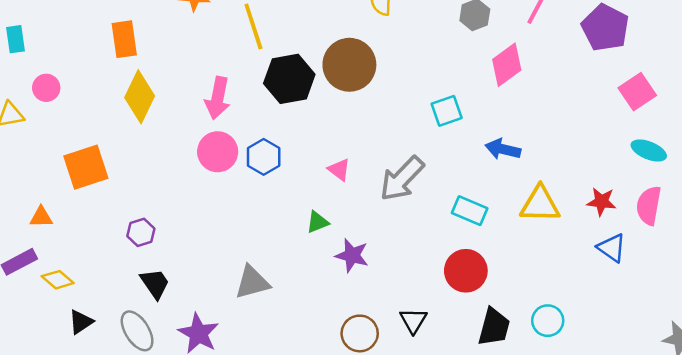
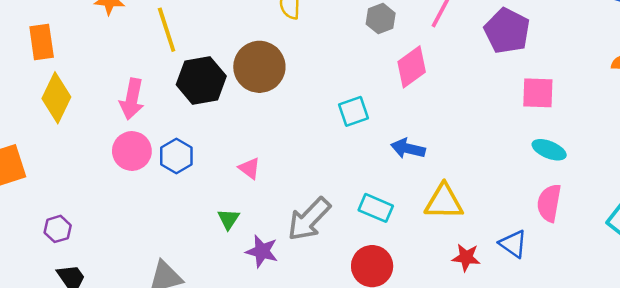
pink square: (637, 92) -> (538, 93), turned 36
gray arrow: (402, 179) -> (309, 219), moved
red star: (601, 202) -> (466, 257), moved
green triangle: (317, 222) -> (228, 219), turned -35

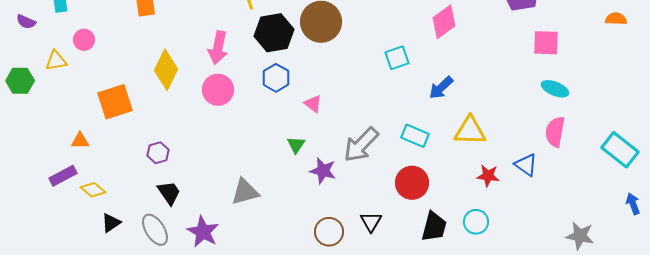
yellow diamond: (56, 98) -> (166, 70), moved
blue arrow: (408, 149) -> (441, 88), turned -56
blue hexagon: (176, 156) -> (276, 78), moved

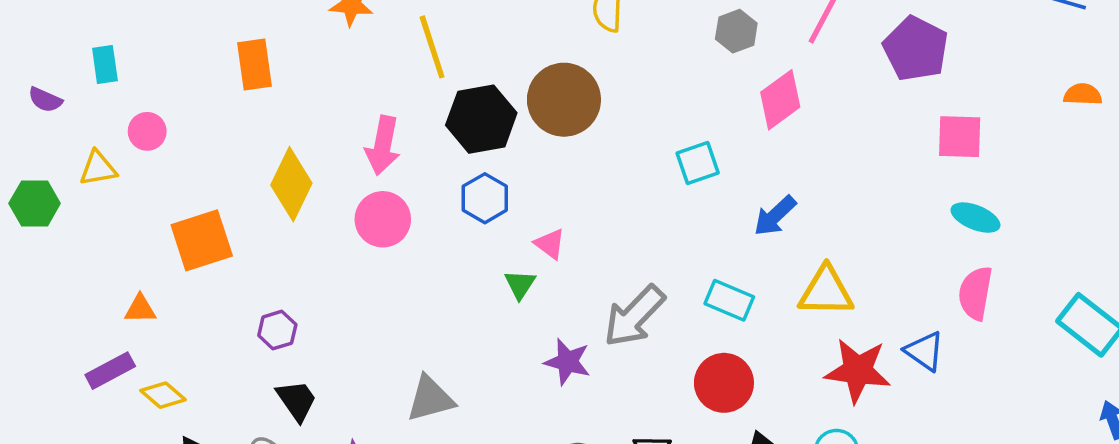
green triangle: (296, 145) -> (520, 284), moved
red star: (488, 176) -> (858, 371), size x1.6

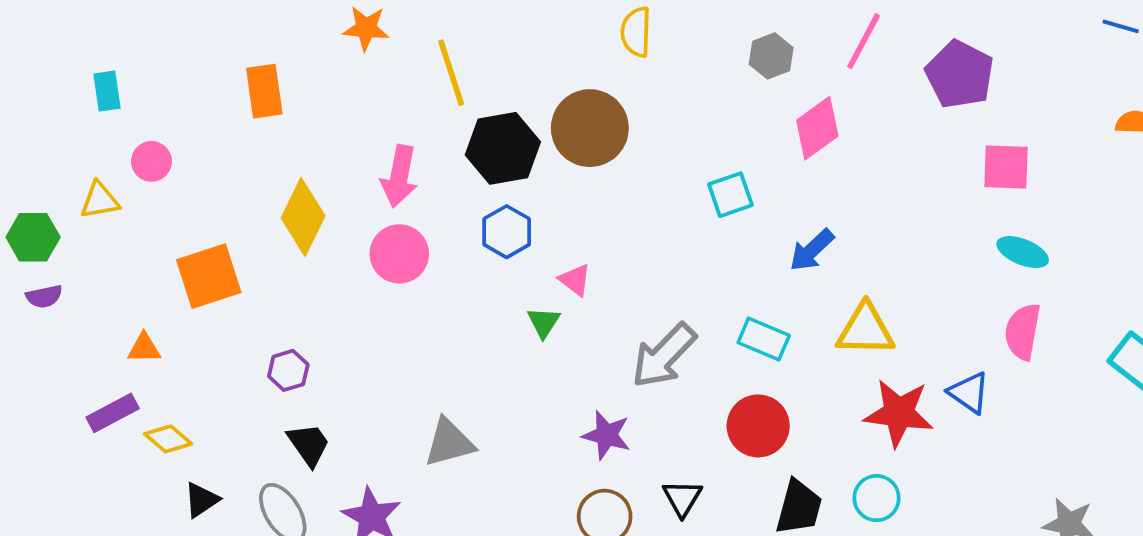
purple semicircle: (45, 100) -> (44, 296), moved, turned -36
purple star: (567, 362) -> (606, 435), moved

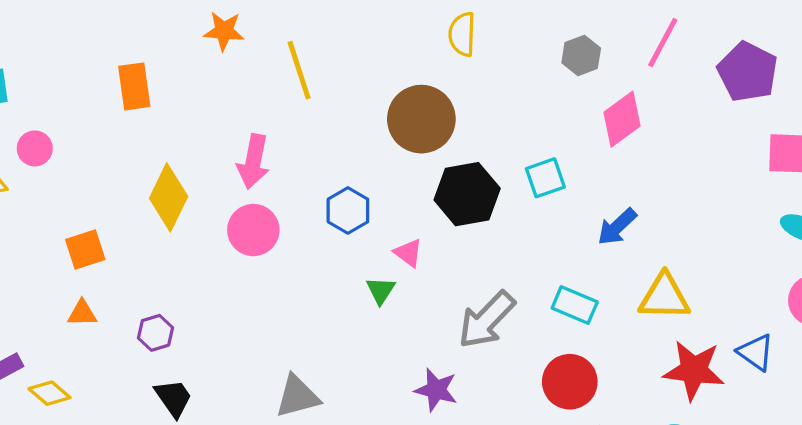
black hexagon: (503, 148) -> (467, 194), moved
orange square: (209, 276) -> (85, 250), size x0.7
orange triangle: (144, 348) -> (82, 313), moved

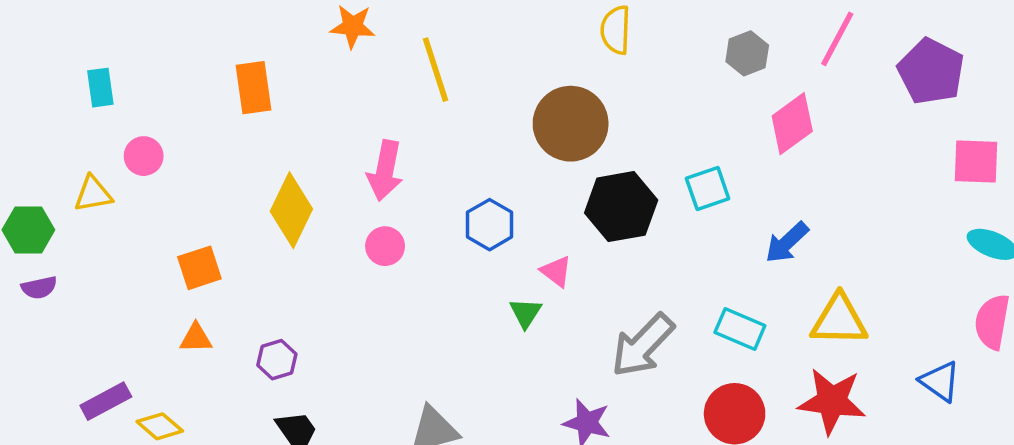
pink circle: (253, 230) -> (385, 246), size x0.7
red star: (694, 370) -> (832, 401), moved

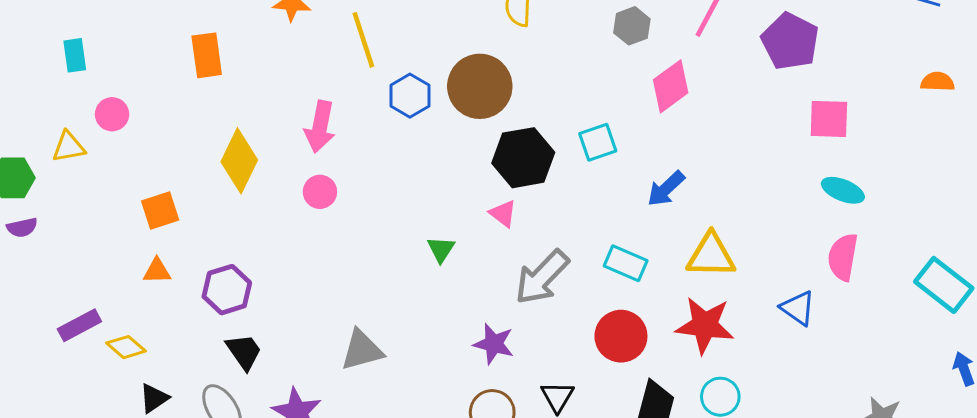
blue hexagon: (490, 225) -> (410, 96), moved
pink triangle: (556, 271) -> (503, 214), moved
purple hexagon: (277, 360) -> (227, 290), size x1.4

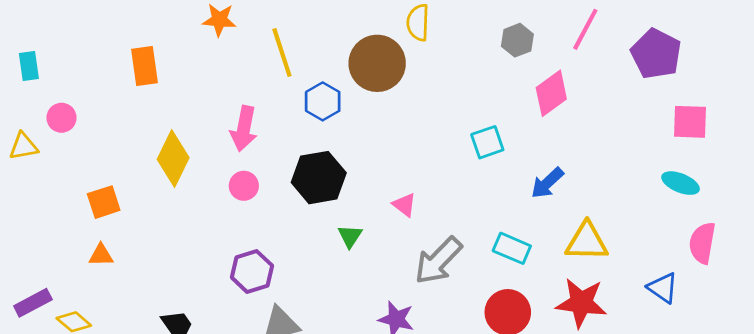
brown circle: (480, 86) -> (377, 63), moved
black hexagon: (523, 158) -> (319, 178), moved
cyan ellipse: (843, 190) -> (681, 183), moved
purple hexagon: (227, 290) -> (252, 271), moved

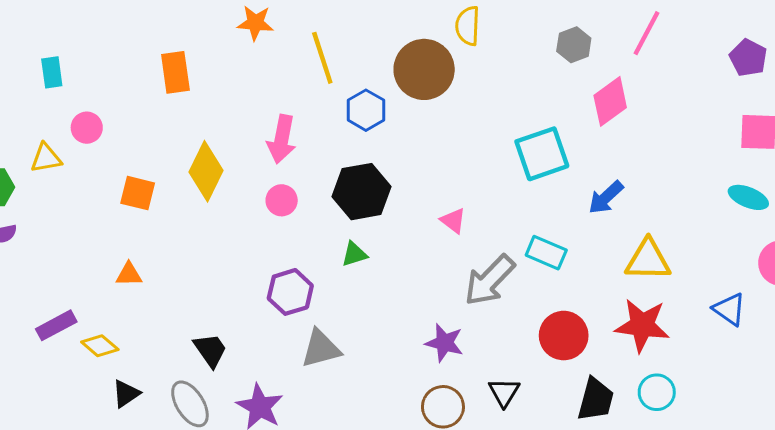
purple pentagon: (656, 54) -> (748, 58), moved, size x0.7
cyan square: (487, 142) -> (542, 154), size x1.5
orange square: (104, 202) -> (138, 193), moved, turned 32
green triangle: (350, 236) -> (354, 254), moved, turned 40
cyan rectangle: (512, 248) -> (546, 253), moved

